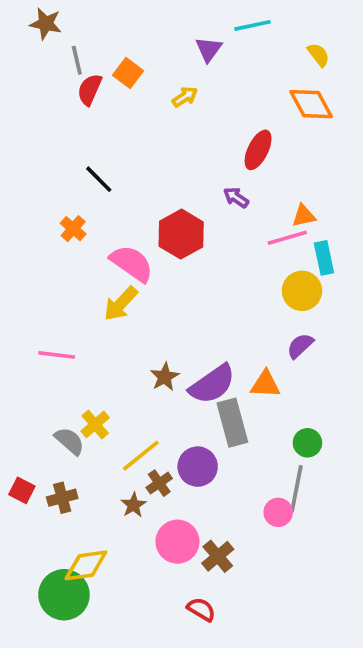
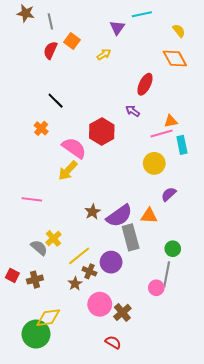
gray line: (77, 60) -> (50, 21), moved
yellow circle: (302, 291) -> (154, 163), moved
brown cross: (159, 483) -> (89, 271), turned -32

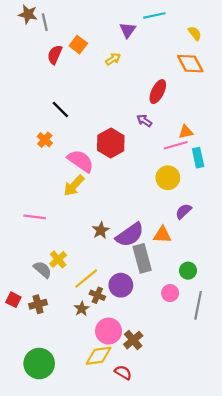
gray line: (50, 21) -> (45, 22), moved
gray line: (167, 274) -> (198, 305), moved
pink circle: (156, 288) -> (170, 293), moved
yellow diamond: (48, 318) -> (98, 356), moved

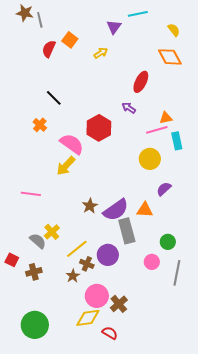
red square: (13, 300) -> (12, 260), moved

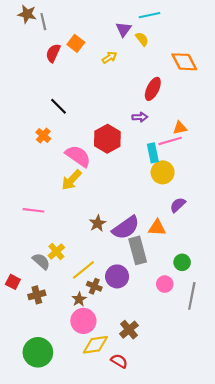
yellow semicircle: (174, 30) -> (142, 39), moved
purple arrow: (129, 108) -> (140, 117), turned 144
cyan rectangle: (177, 141) -> (153, 153), moved
pink circle: (97, 296) -> (83, 321), moved

